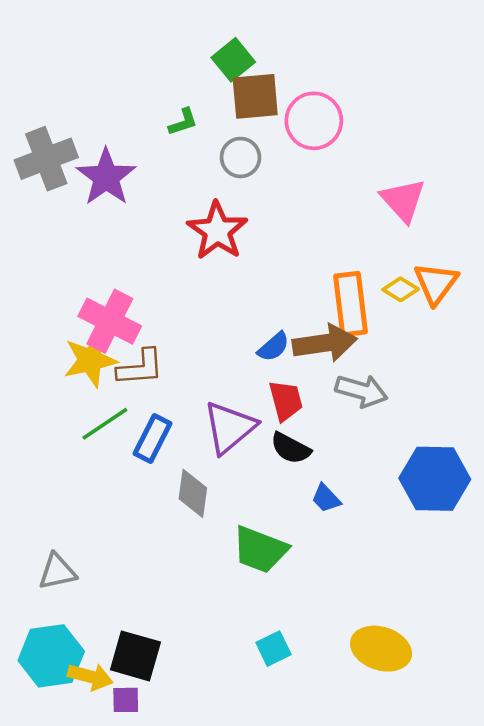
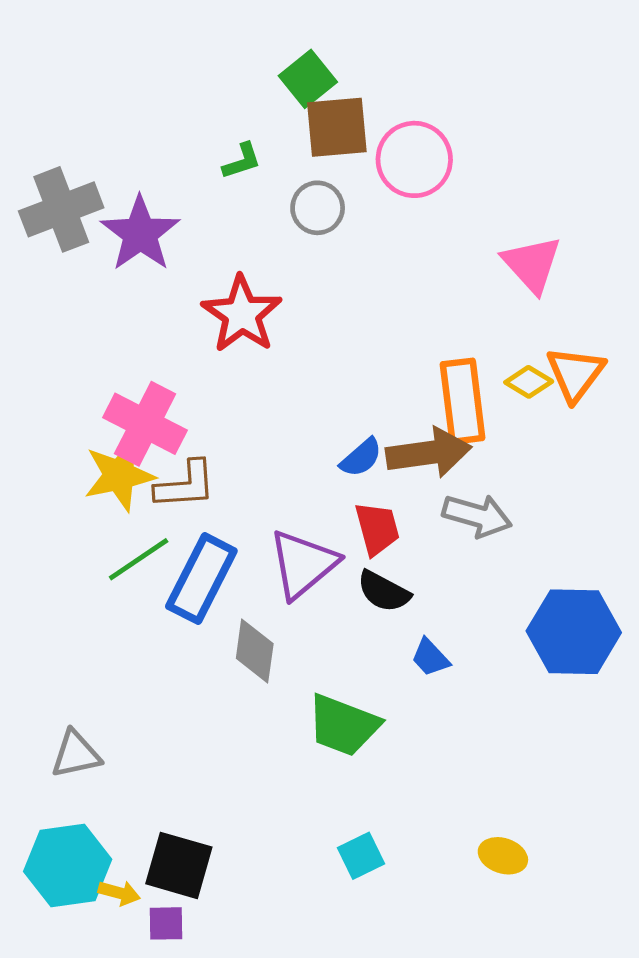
red star: (217, 231) -> (242, 314), moved
blue rectangle: (153, 438) -> (201, 579), size x1.4
yellow ellipse: (381, 649) -> (503, 856), size x0.6
yellow arrow: (90, 677) -> (119, 893), size x0.7

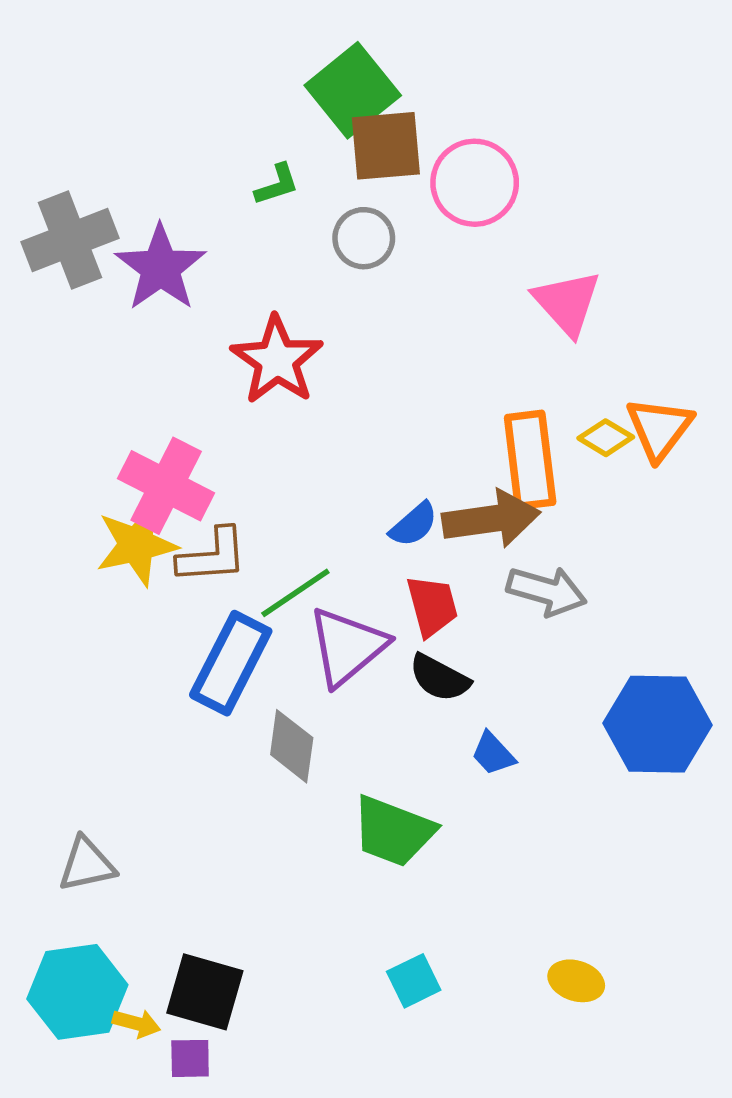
green square: (308, 79) -> (353, 90), size x1.4
pink triangle: (532, 264) -> (567, 303), moved
green line: (139, 559) -> (295, 593), moved

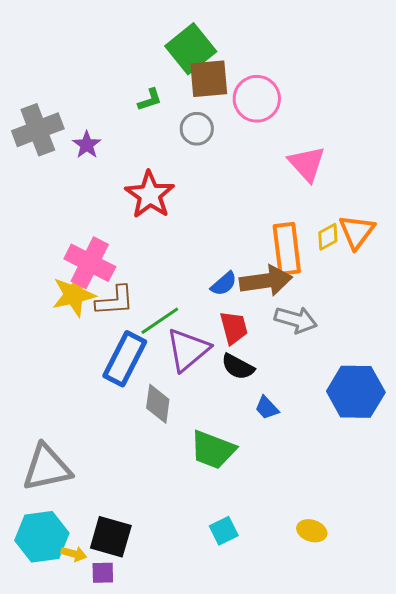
purple star: (161, 268) -> (87, 145), size x0.6
yellow diamond: (606, 438) -> (328, 237), turned -60
gray triangle: (87, 864) -> (47, 468), size x1.6

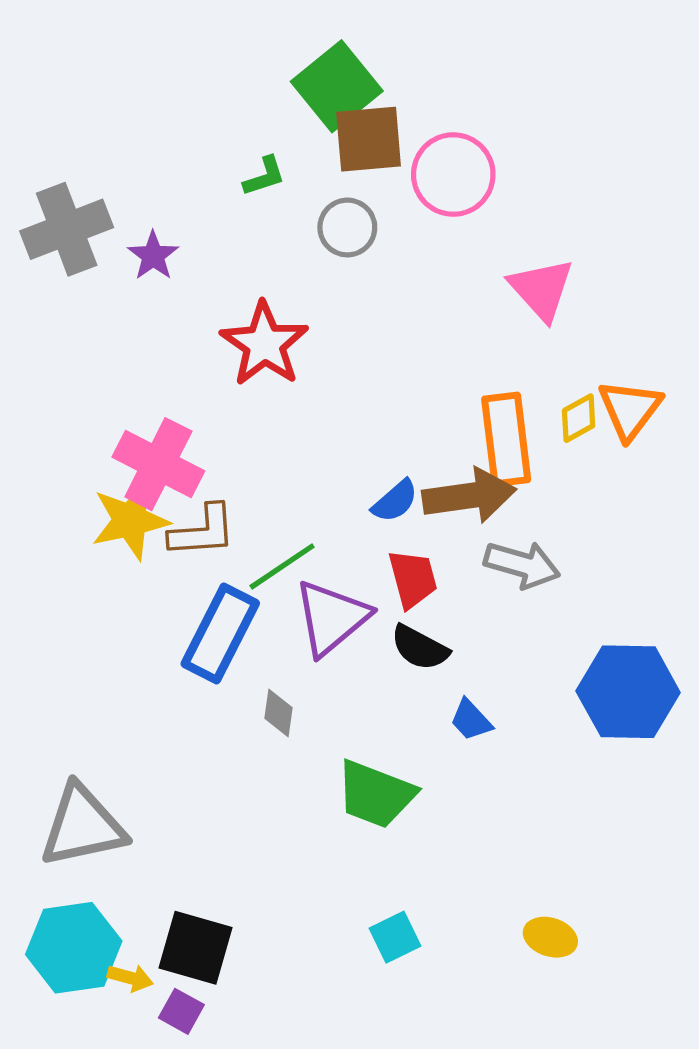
gray diamond: (158, 404) -> (278, 713), size x0.7
purple square: (103, 573) -> (181, 1011), turned 30

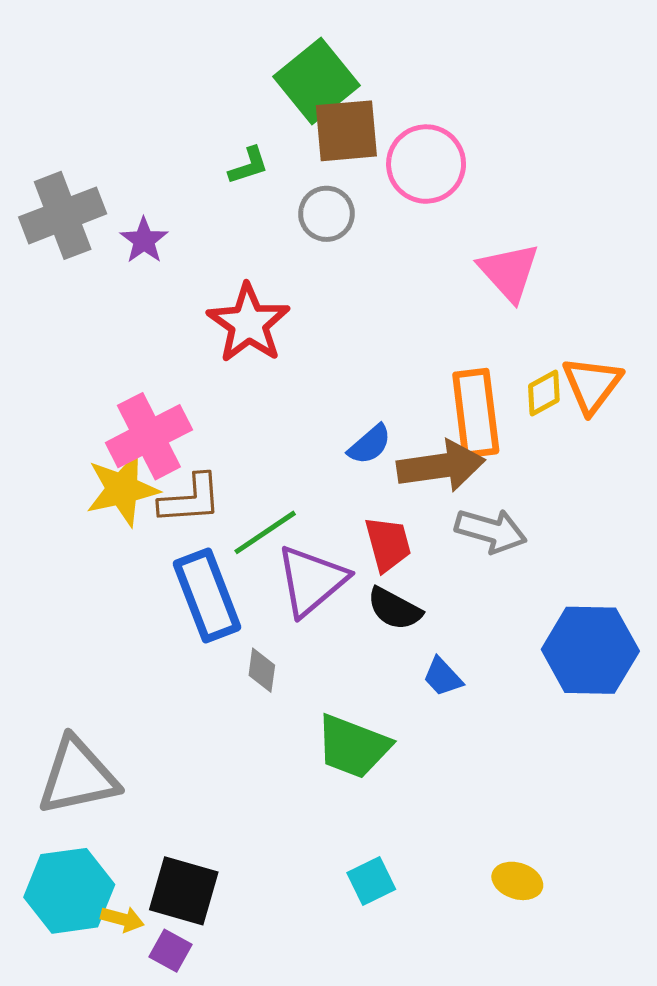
pink cross: (158, 464) -> (149, 436), turned 36
blue semicircle: (395, 501) -> (370, 444), moved
blue rectangle: (220, 634) -> (207, 595), turned -48

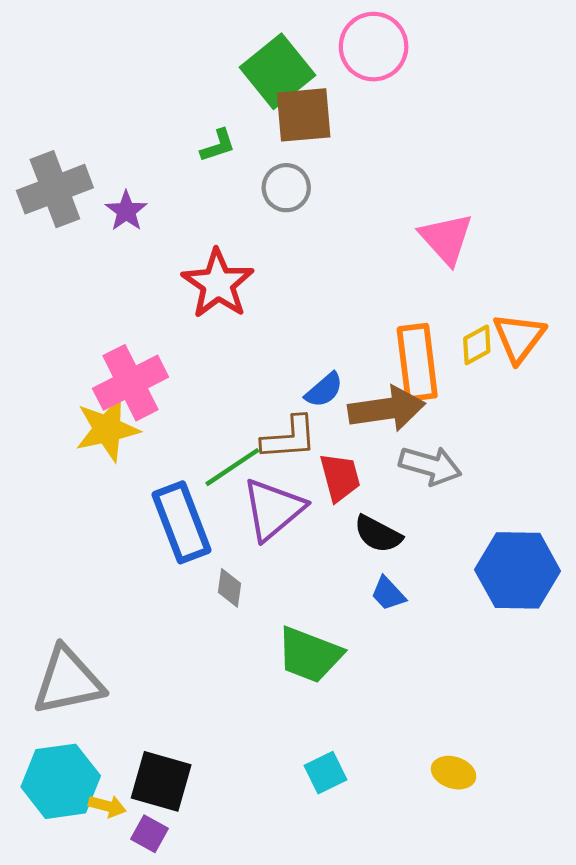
pink circle: (426, 164) -> (374, 47), moved
brown L-shape: (190, 499) -> (289, 438), moved
black semicircle: (395, 609) -> (378, 534), moved

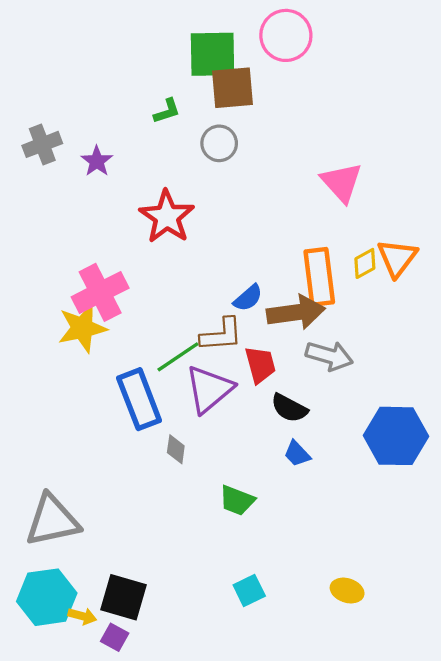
green square: (277, 71) -> (212, 54), turned 38
gray cross: (55, 189) -> (42, 144), size x0.7
green trapezoid: (310, 655) -> (237, 500), size x0.7

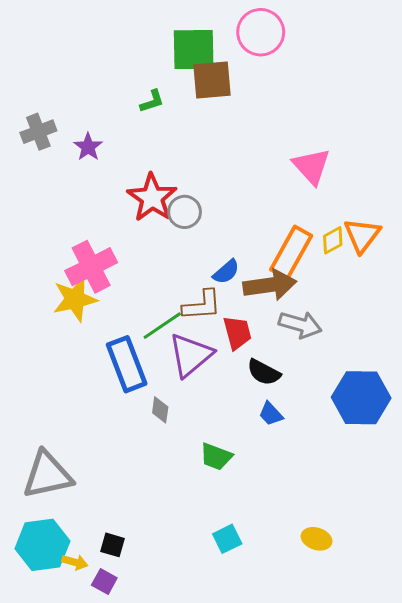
gray circle: (219, 143) -> (185, 212), moved
orange rectangle: (319, 277) -> (291, 253), turned 36
black square: (123, 597) -> (112, 545), size x0.6

